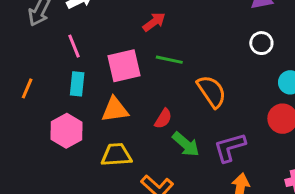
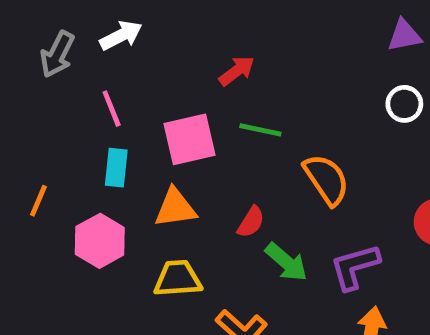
orange line: (27, 88) -> (38, 201), moved

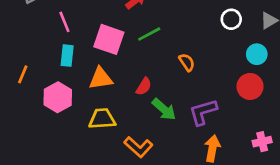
green line: (260, 130) -> (149, 34), turned -40
pink square: (190, 139) -> (109, 39), turned 32
orange semicircle: (326, 179) -> (187, 62), size x0.6

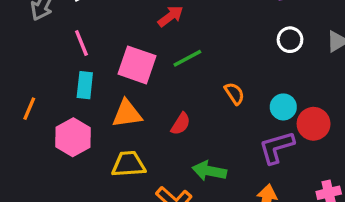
cyan circle: (257, 54) -> (283, 107), moved
green arrow: (164, 109) -> (209, 171), moved, turned 150
purple L-shape: (203, 112) -> (277, 147), moved

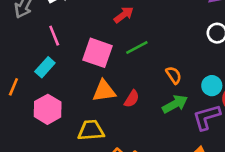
cyan rectangle: (85, 85) -> (45, 67), moved, turned 36
orange triangle: (127, 114) -> (104, 91), moved
green arrow: (209, 171) -> (175, 104), moved, turned 140

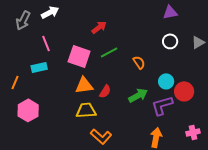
cyan rectangle: (45, 67) -> (39, 67), turned 35
orange semicircle: (174, 75) -> (139, 62), moved
pink hexagon: (48, 109) -> (28, 110), moved
yellow trapezoid: (91, 130) -> (86, 110), moved

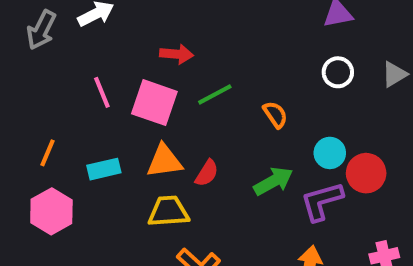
red arrow: (99, 27) -> (177, 54), moved, turned 42
pink line: (46, 43) -> (102, 92), moved
cyan rectangle: (39, 67) -> (104, 169), moved
orange line: (15, 82) -> (47, 153), moved

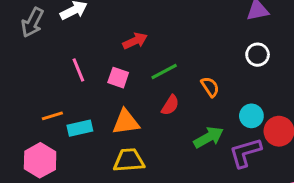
red arrow: (177, 54) -> (135, 41), turned -30
pink square: (154, 103) -> (118, 78), size x0.6
orange line: (47, 153) -> (52, 116), moved, turned 50
red semicircle: (207, 173) -> (170, 105), moved

